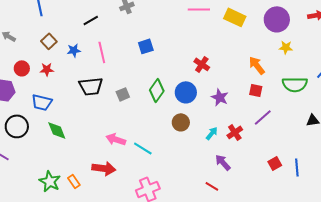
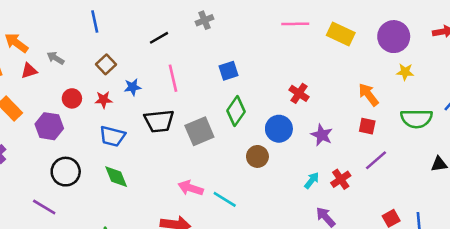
blue star: (74, 50) -> (133, 87), moved
green diamond: (157, 90) -> (236, 111), moved
gray square: (123, 94) -> (199, 131), size x1.6
blue trapezoid: (42, 102) -> (112, 136), moved
brown circle: (181, 122) -> (257, 156), moved

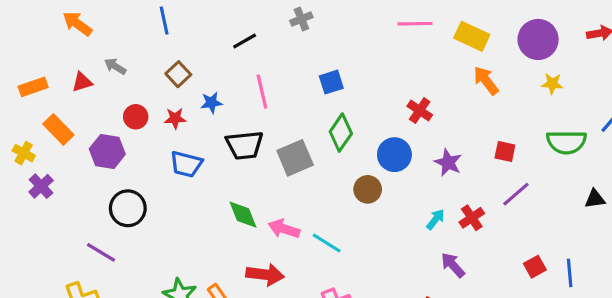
orange arrow: (16, 43) -> (77, 24), moved
orange arrow: (368, 95) -> (486, 80), moved
green diamond: (116, 177) -> (243, 215), moved

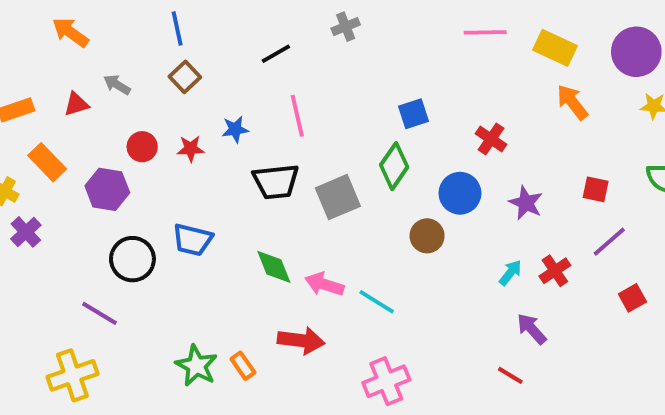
brown square: (178, 74) -> (185, 77), moved
blue square: (331, 82) -> (413, 114), moved
blue trapezoid: (186, 164) -> (193, 240), moved
red square: (535, 267) -> (632, 298), moved

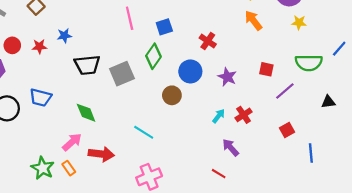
pink line: (297, 116) -> (130, 18), moved
purple line: (609, 242) -> (285, 91), moved
pink arrow: (324, 284) -> (72, 142), moved, turned 120

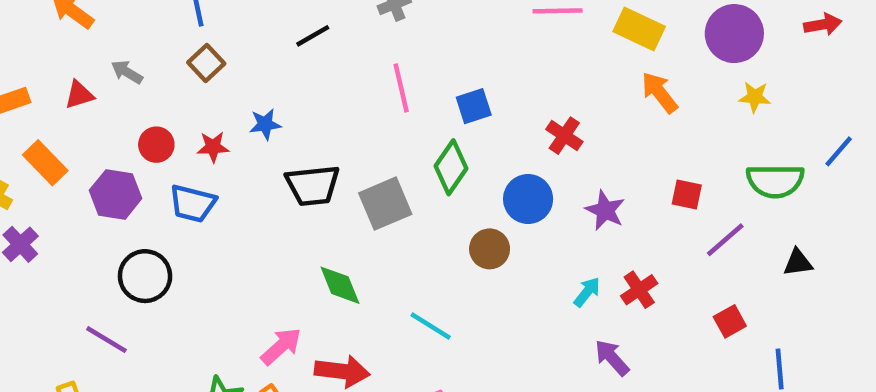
blue trapezoid: (40, 98) -> (193, 204), moved
black triangle: (328, 102) -> (798, 262), moved
green diamond: (86, 113) -> (340, 285), moved

